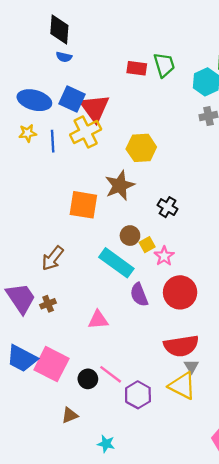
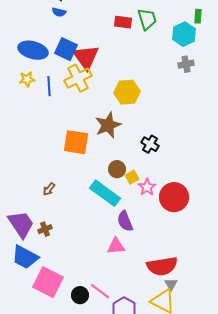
brown arrow: (53, 258) -> (49, 189), size x0.6
red circle: (180, 292) -> (174, 197), moved
pink triangle: (98, 320) -> (116, 246), moved
blue trapezoid: (22, 358) -> (25, 257), moved

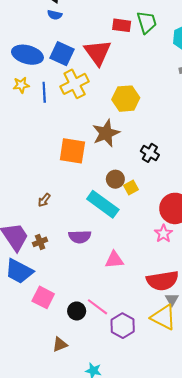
red triangle: (86, 57) -> (98, 53), moved
pink star: (147, 187) -> (163, 234), moved
purple semicircle: (125, 221) -> (80, 237), moved, turned -70
pink square: (48, 282) -> (43, 297), size x0.7

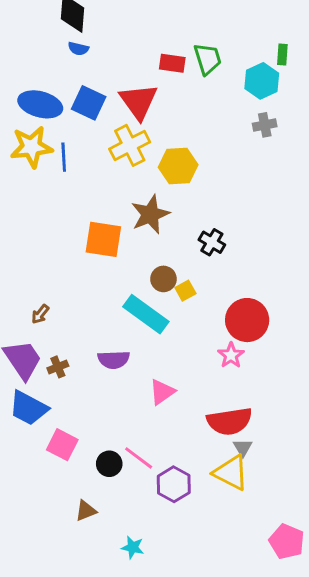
yellow cross: (75, 84) -> (130, 145), moved
yellow star: (21, 85) -> (31, 147), size x1.8
brown arrow: (44, 200) -> (40, 314), moved
pink triangle: (114, 260) -> (162, 392), turned -30

